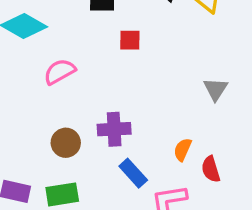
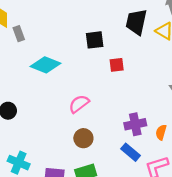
pink semicircle: (60, 72) -> (79, 104), moved
purple cross: (114, 129) -> (135, 124), moved

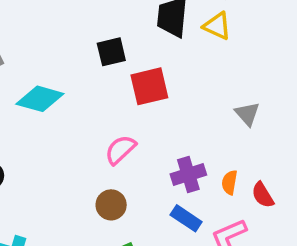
red square: (117, 65) -> (149, 86), size x1.6
pink semicircle: (79, 104) -> (120, 150), moved

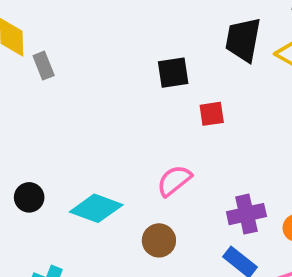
red square: (149, 86) -> (212, 114), size x0.6
cyan diamond: (40, 99) -> (96, 208), moved

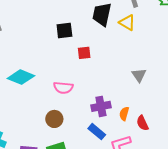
pink semicircle: (174, 181) -> (63, 88), turned -138
cyan diamond: (96, 208) -> (21, 77), moved

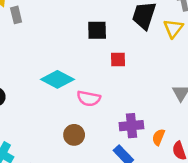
yellow triangle: (127, 22) -> (173, 28), turned 30
cyan diamond: (21, 77) -> (57, 79), moved

